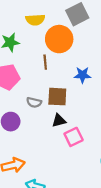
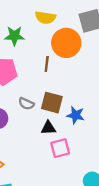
blue star: (82, 75) -> (76, 115), moved

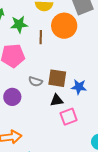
brown line: (47, 64) -> (41, 37), moved

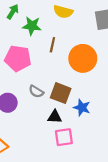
orange circle: (64, 26) -> (83, 58), moved

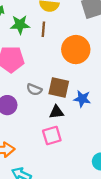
brown line: (52, 45) -> (43, 29), moved
pink square: (64, 137) -> (52, 135), moved

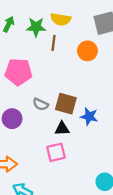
green star: (20, 25) -> (36, 27), moved
orange circle: (76, 50) -> (87, 51), moved, size x0.7

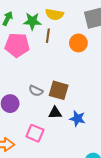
pink pentagon: (18, 72) -> (17, 45), moved
blue star: (89, 116) -> (77, 119), moved
pink square: (56, 152) -> (35, 133), moved, turned 36

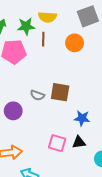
black triangle: (55, 113) -> (79, 142), moved
pink square: (35, 133) -> (57, 143), moved

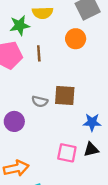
brown line: (43, 39) -> (39, 53), moved

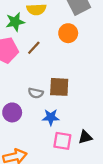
brown line: (39, 53) -> (34, 48), turned 48
blue star: (92, 122) -> (51, 117), moved

